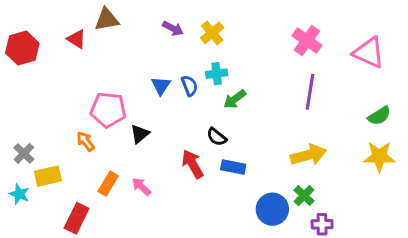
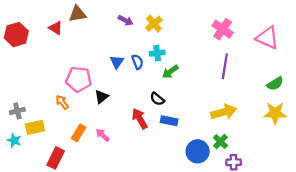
gray cross: (24, 153) -> (17, 111), turned 32

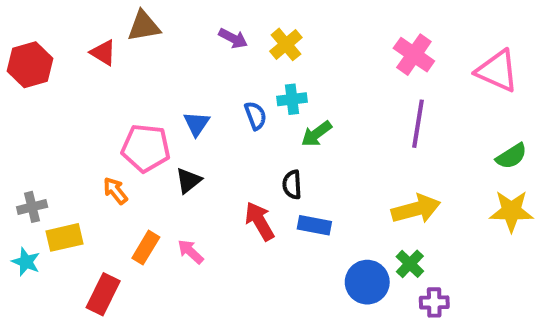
blue triangle: (117, 62) -> (197, 124), moved
black semicircle: (157, 99) -> (292, 185), turned 48

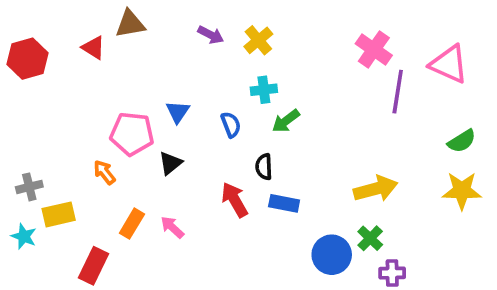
blue semicircle: (255, 116) -> (231, 125), moved
purple line: (418, 124) -> (398, 92), moved

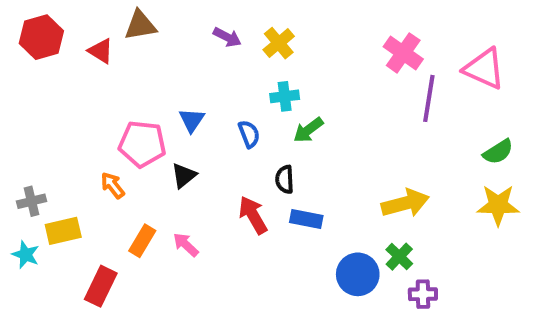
red hexagon: (27, 59) -> (41, 37), moved

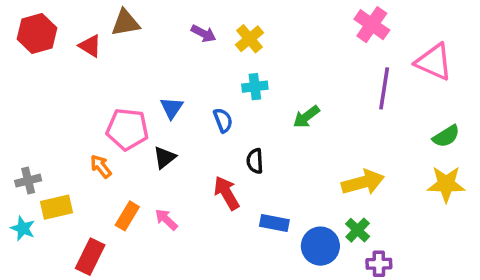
pink cross: (403, 53) -> (372, 25), moved
green arrow: (308, 130) -> (306, 117), moved
blue rectangle: (306, 219) -> (274, 223), moved

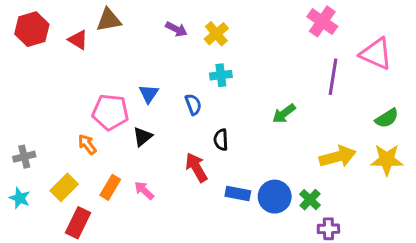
green arrow: (306, 117) -> (284, 114), moved
yellow arrow: (363, 182) -> (338, 157), moved
yellow rectangle: (56, 207) -> (64, 187), moved, turned -32
blue circle: (320, 246) -> (275, 197), moved

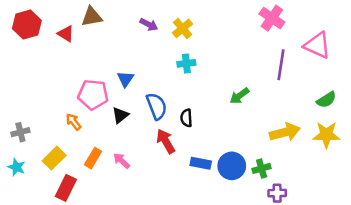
blue semicircle: (193, 104) -> (157, 106), moved, size x1.5
green cross: (310, 200) -> (262, 168), turned 30

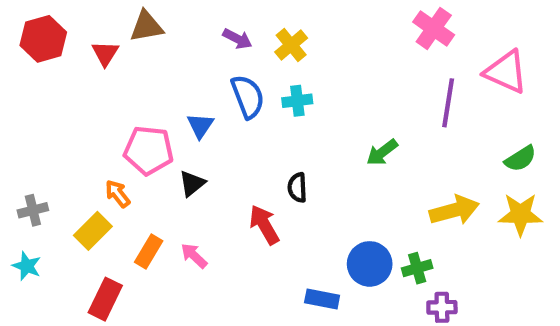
red triangle: (66, 34) -> (105, 53), turned 30
blue semicircle: (157, 106) -> (248, 97), moved
yellow rectangle: (54, 158) -> (93, 231), moved
blue rectangle: (201, 163) -> (322, 299), moved

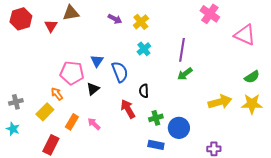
blue semicircle: (248, 97) -> (120, 72), moved
cyan cross: (297, 101) -> (144, 49), turned -32
purple line: (448, 103) -> (182, 50), moved
green cross: (417, 268) -> (156, 118), moved

